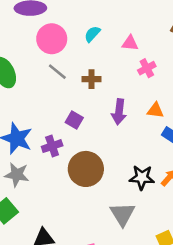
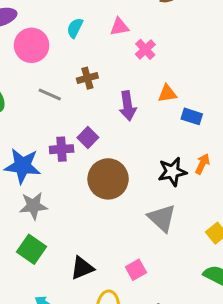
gray line: (57, 72) -> (50, 94), moved
purple square: (74, 120) -> (88, 137), moved, turned 30
purple cross: (52, 146) -> (62, 149), moved, turned 30

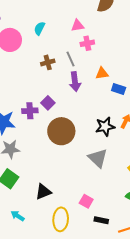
pink triangle: (119, 27) -> (78, 26), moved
pink cross: (145, 49) -> (87, 43), turned 32
gray line: (50, 94) -> (70, 59), moved, turned 42
pink square: (136, 270) -> (86, 201), moved, turned -32

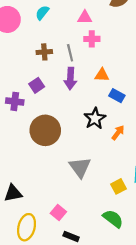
purple square: (48, 103) -> (37, 85), moved
black star: (105, 127) -> (95, 118), moved, turned -30

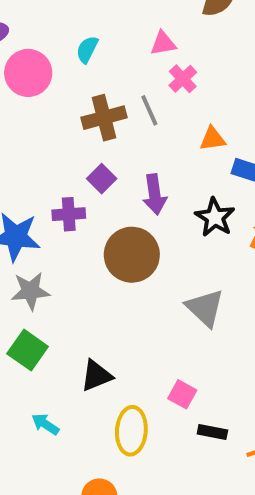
pink cross: (92, 39) -> (183, 79), turned -32
brown cross: (44, 52) -> (104, 118), size x1.5
purple arrow: (70, 79) -> (155, 194), moved

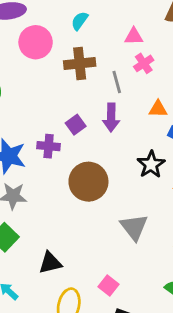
cyan semicircle: (87, 49) -> (80, 21), moved
brown cross: (104, 118) -> (80, 64), moved
purple arrow: (155, 194) -> (111, 118), moved

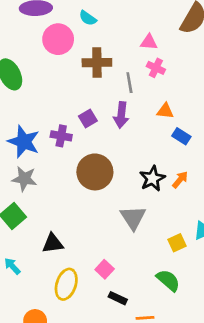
cyan semicircle: (80, 21) -> (88, 18), moved, turned -96
pink cross: (144, 63) -> (156, 68), turned -36
black star: (151, 164) -> (152, 179), moved

